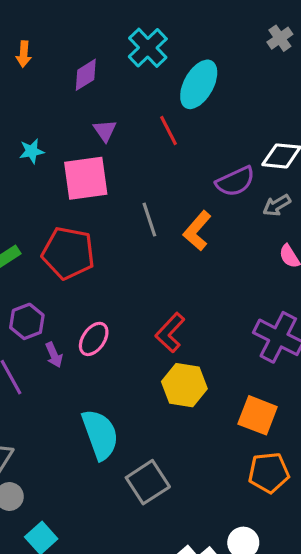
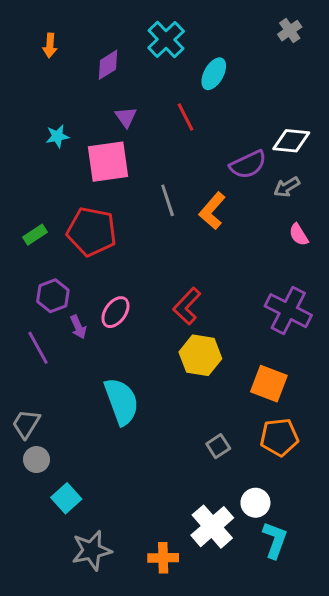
cyan ellipse: (199, 84) -> (214, 74), size x0.7
gray square: (148, 482) -> (218, 446), moved, size x0.6

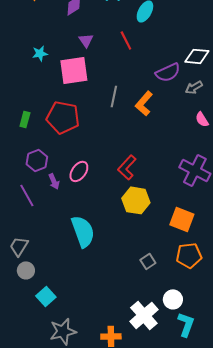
gray line: (168, 200) -> (114, 96), turned 30
green rectangle: (35, 235) -> (25, 119), turned -42

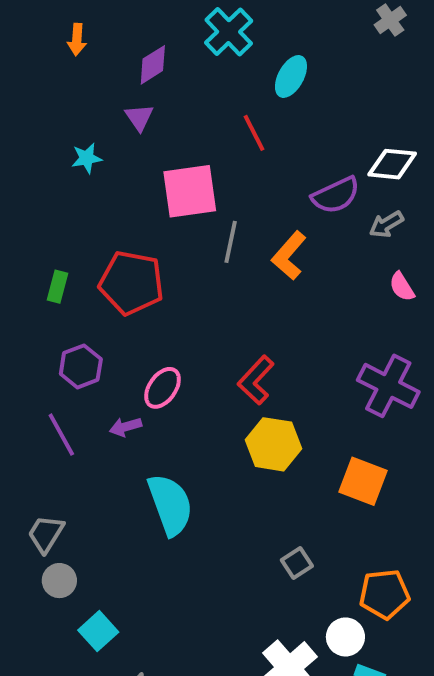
purple triangle: (86, 40) -> (139, 117), moved
pink square: (74, 70) -> (190, 191), moved
purple arrow: (54, 181) -> (126, 427), moved, turned 98
orange pentagon: (189, 255) -> (384, 594), moved

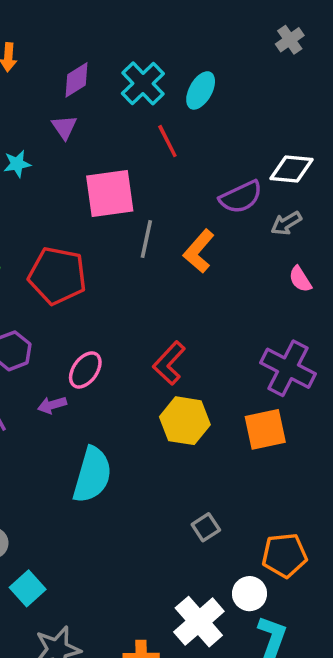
cyan cross: (229, 32) -> (143, 83), moved
orange square: (363, 481) -> (265, 429), moved, turned -33
cyan semicircle: (170, 505) -> (92, 475), turned 36

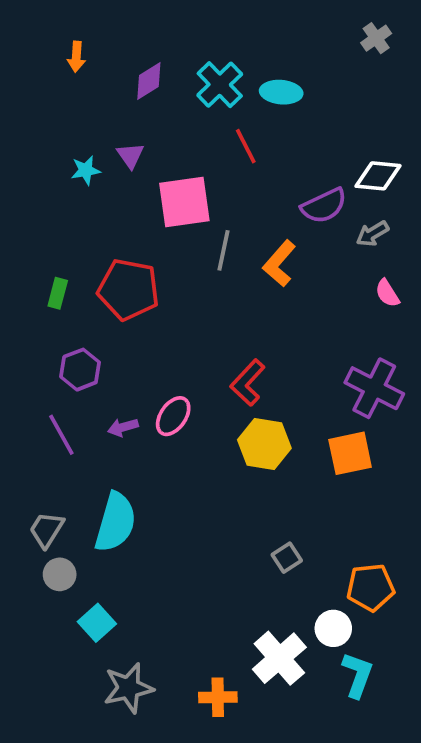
cyan ellipse: (201, 90) -> (281, 92), turned 66
purple triangle: (64, 127) -> (130, 155), moved
pink ellipse: (85, 370) -> (173, 416), moved
cyan semicircle: (92, 475) -> (115, 522), moved

